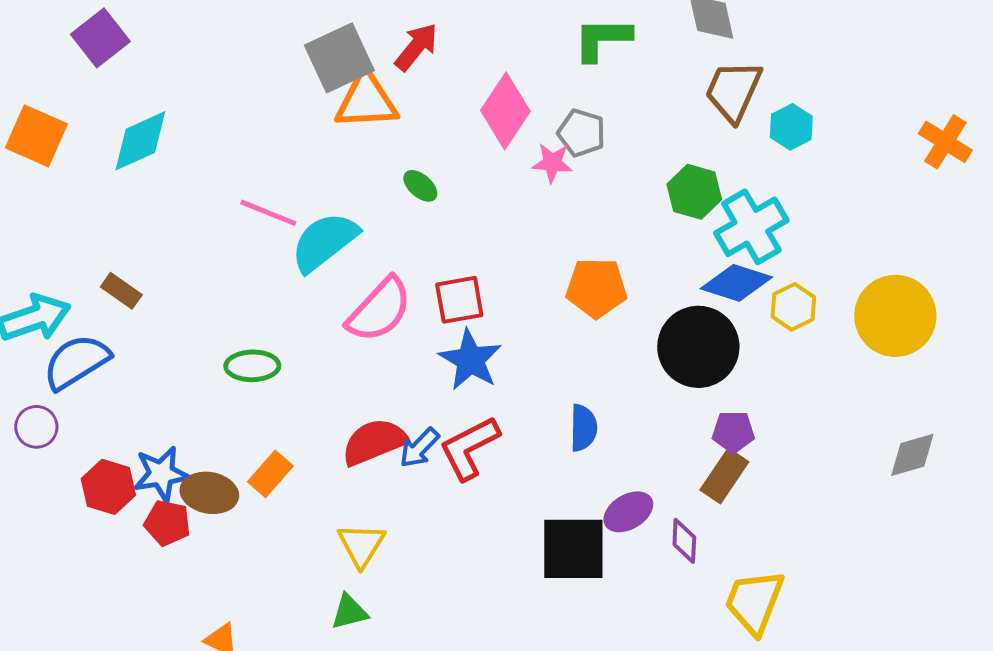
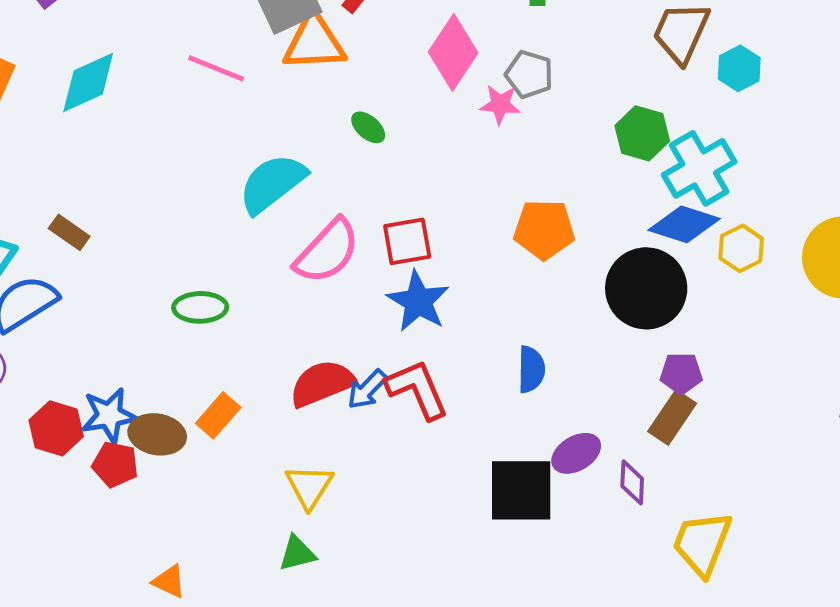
pink line: (268, 213) -> (216, 68), moved
red L-shape: (469, 448) -> (417, 389), turned 94

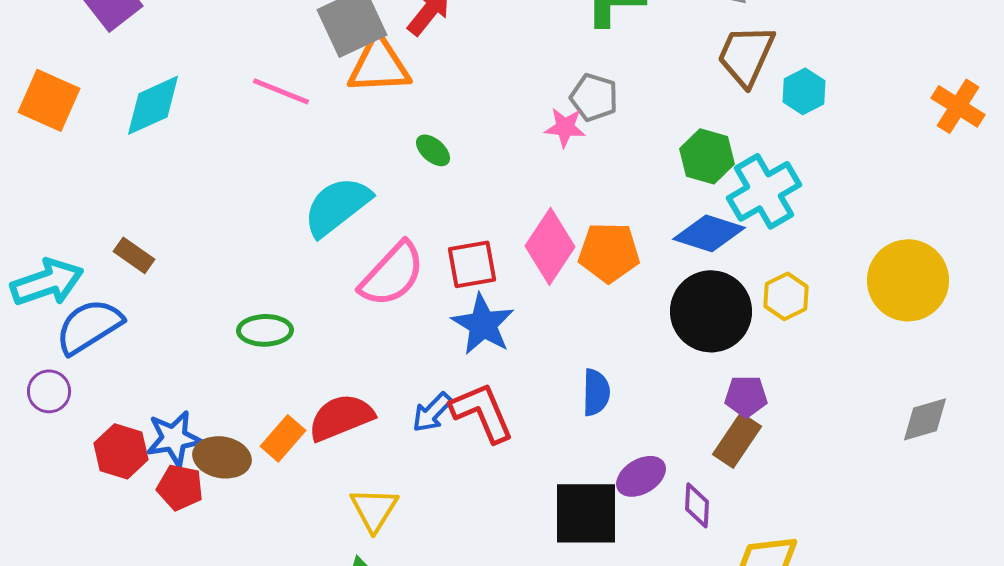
pink diamond: (453, 52) -> (550, 246), moved
blue diamond: (684, 224) -> (709, 233), moved
yellow hexagon: (741, 248) -> (786, 296), moved
red semicircle: (322, 383) -> (341, 417), moved

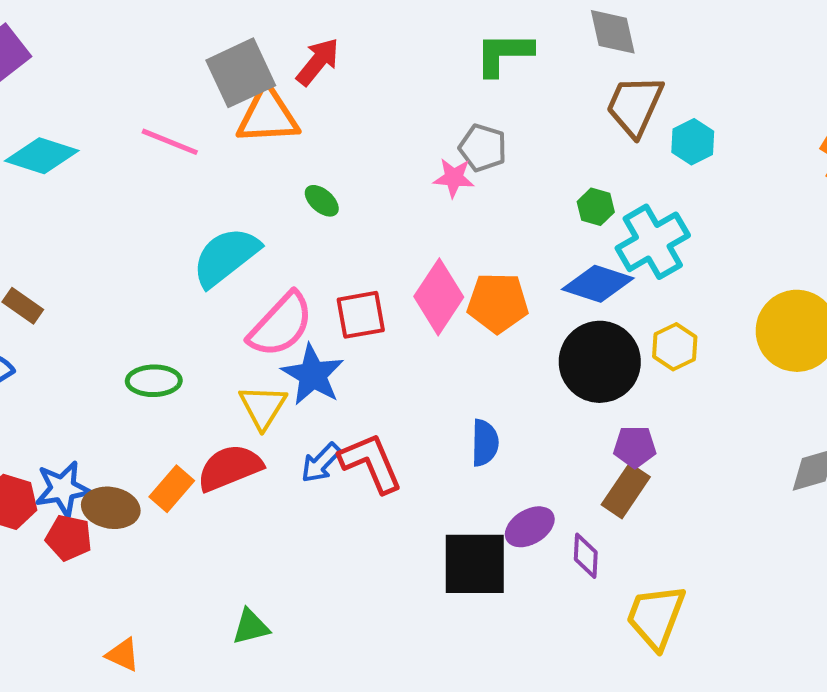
cyan diamond: (153, 105) -> (42, 156), turned 42
green hexagon: (707, 156) -> (596, 207), size x0.7
blue star: (483, 324) -> (313, 375), moved
yellow triangle: (374, 509) -> (263, 407), moved

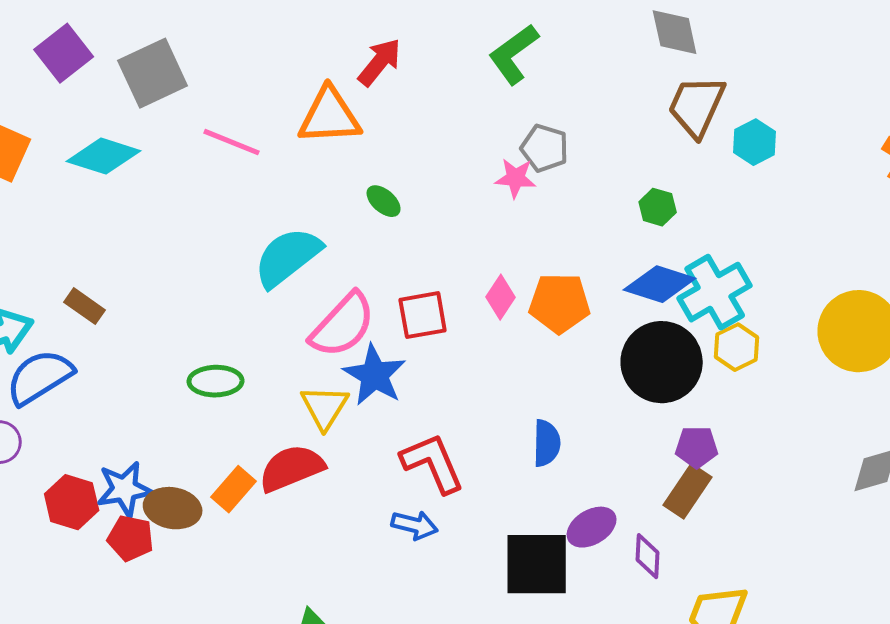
green L-shape: (504, 54) -> (514, 54), moved, turned -36
gray square: (241, 73) -> (153, 73), moved
cyan cross: (653, 242) -> (715, 292), moved
pink diamond: (439, 297) -> (501, 297), size x0.6
blue arrow: (321, 463) -> (415, 525), moved, turned -120

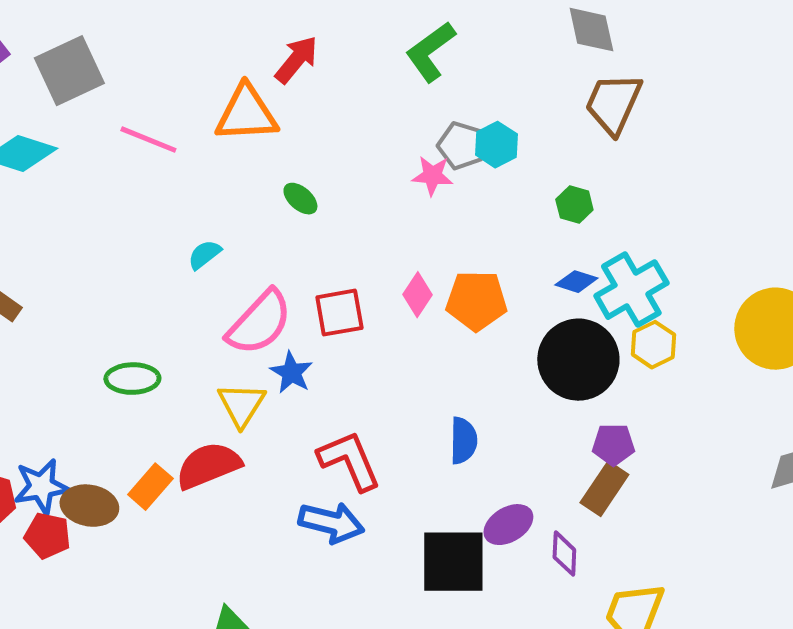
cyan hexagon: (755, 142) -> (496, 145), moved
cyan semicircle: (288, 257) -> (204, 255), size x0.5
blue diamond: (660, 284) -> (576, 282), size x0.6
blue star: (375, 375) -> (291, 373), size x0.7
blue arrow: (415, 525) -> (331, 523), size x1.4

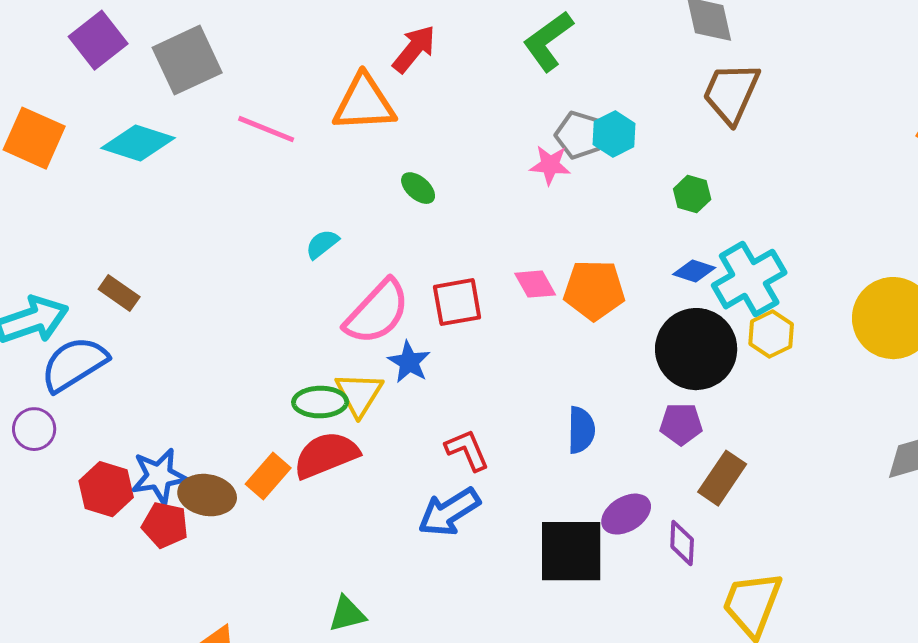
pink diamond: (417, 295) -> (535, 284), turned -63
green ellipse: (132, 379) -> (320, 402), moved
purple pentagon: (613, 445) -> (681, 424), moved
red L-shape: (349, 461) -> (467, 450), size x0.7
blue arrow: (331, 523) -> (449, 512), turned 134

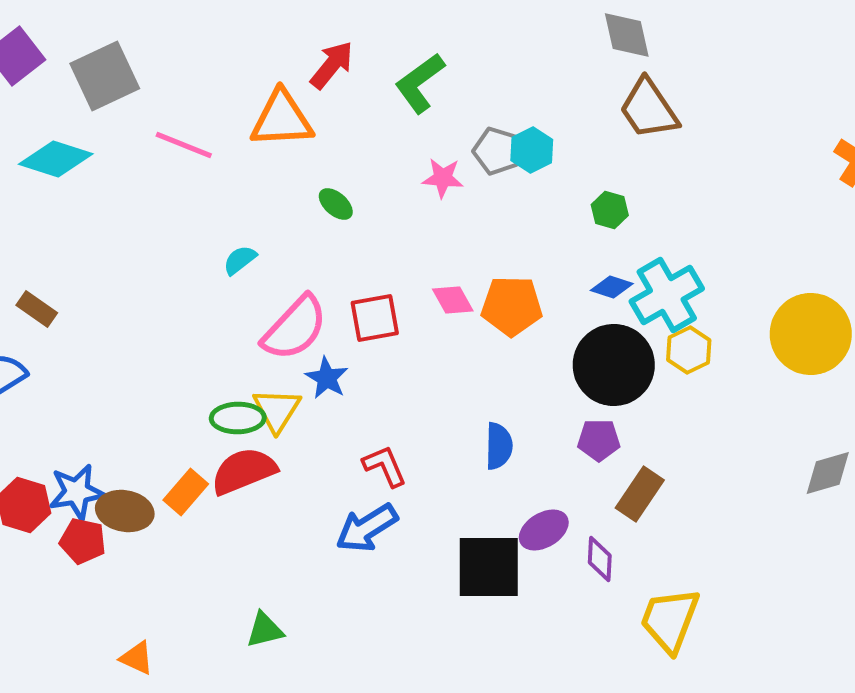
green L-shape: (548, 41) -> (420, 83), moved
brown trapezoid: (731, 93) -> (649, 109), turned -58
pink star: (550, 165) -> (443, 178), moved

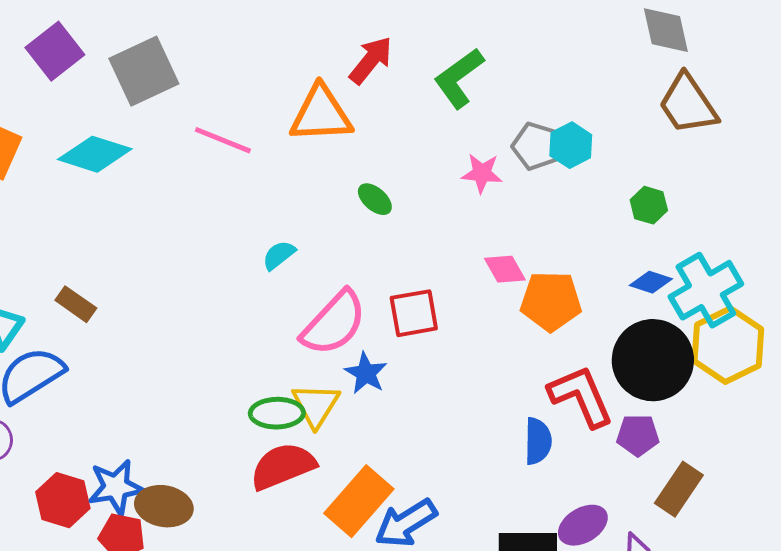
pink diamond: (453, 300) -> (505, 269), moved
yellow hexagon: (689, 350) -> (728, 345), size x1.6
red L-shape: (385, 466) -> (581, 396), moved, size x1.5
orange rectangle: (186, 492) -> (359, 501), moved, size x1.5

